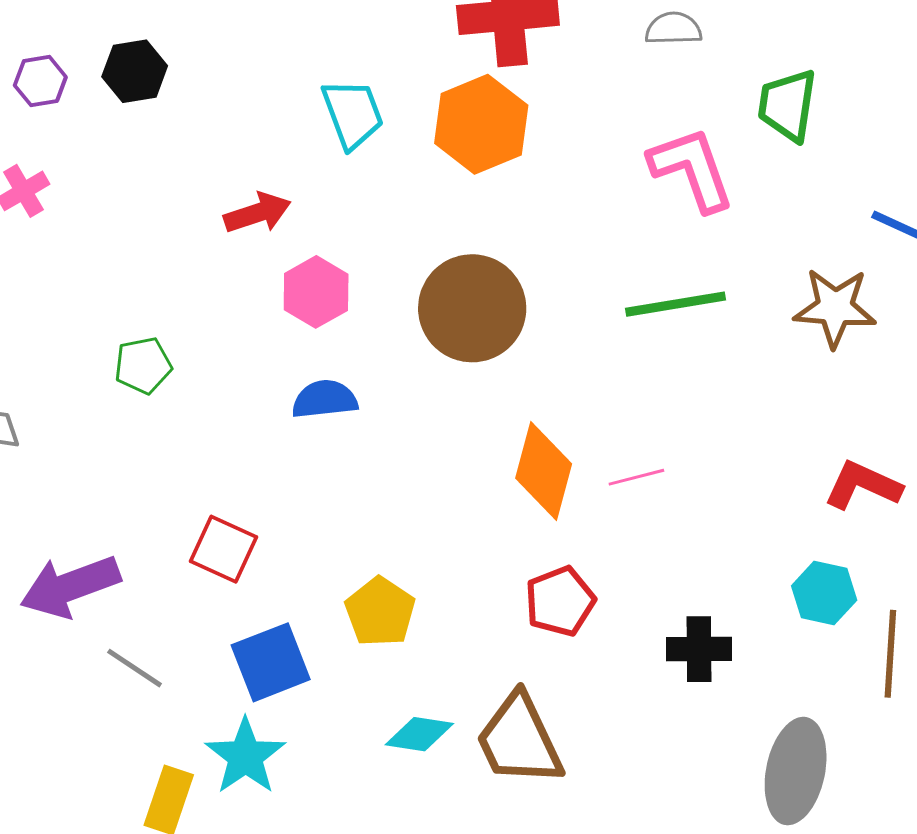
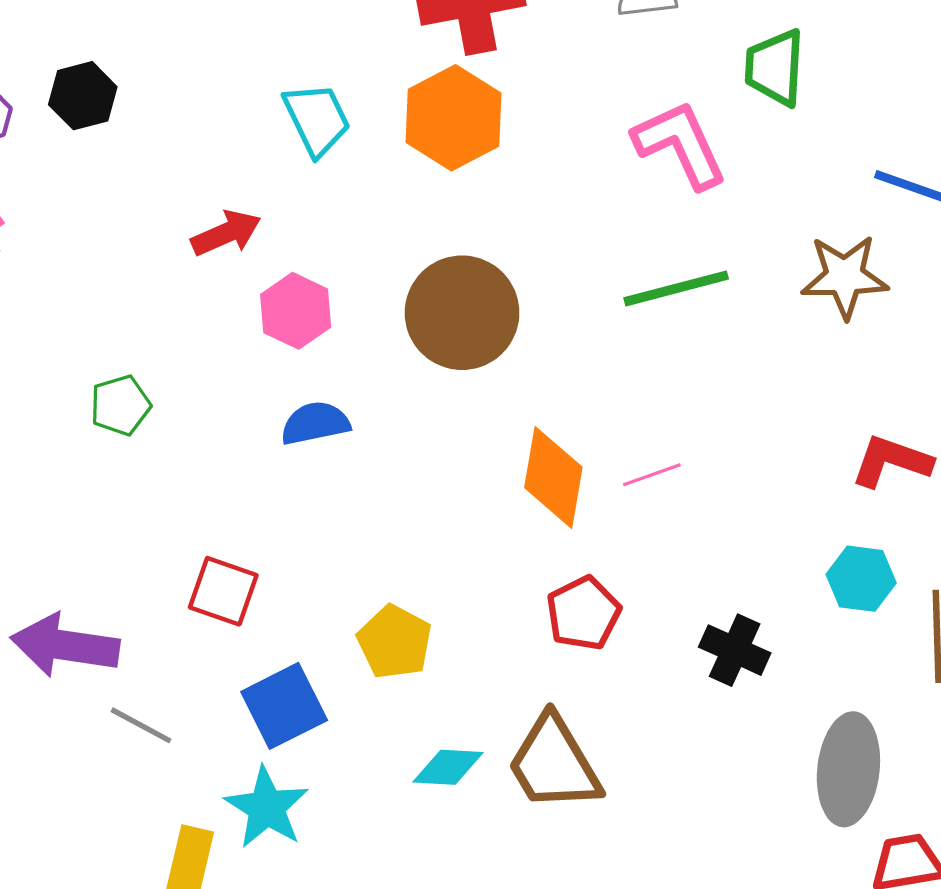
purple arrow: (70, 586) -> (65, 645), turned 34
black cross: (699, 649) -> (735, 650), turned 30

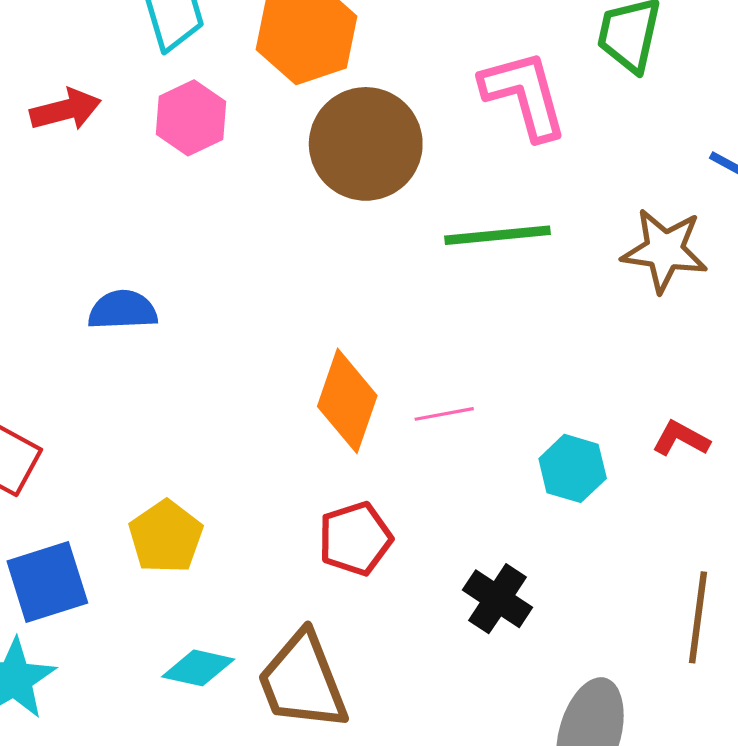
pink hexagon: (296, 311) -> (191, 118), moved
brown circle: (462, 313) -> (366, 144), moved
red L-shape: (891, 461) -> (681, 439), size x0.7
cyan hexagon: (861, 579) -> (573, 468), moved

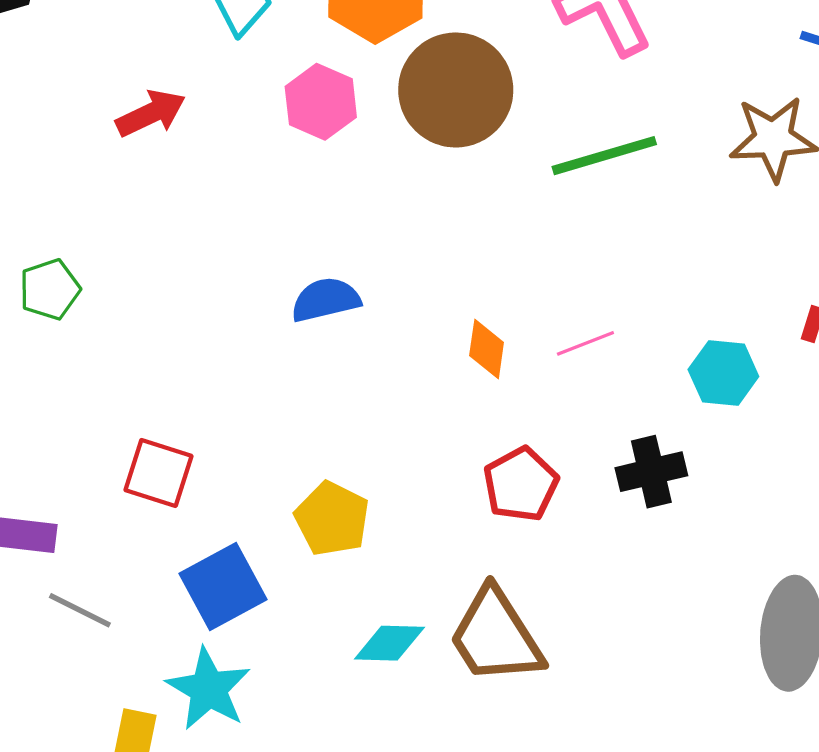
pink hexagon: (191, 118) -> (321, 102), moved
blue semicircle: (123, 310) -> (326, 300), moved
orange diamond: (347, 401) -> (487, 349), size x0.6
black cross: (497, 599) -> (651, 472), moved, turned -36

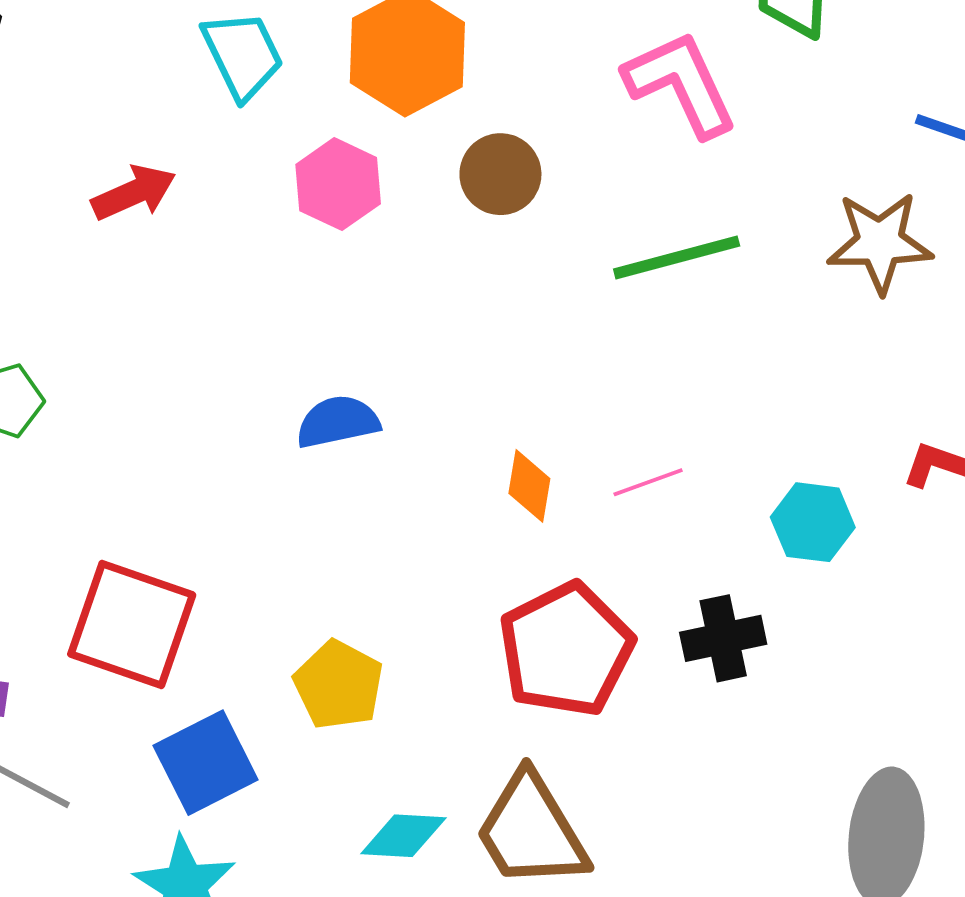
brown circle: (456, 90) -> (500, 174), size x0.6
red square: (158, 473) -> (132, 624), size x1.5
red pentagon: (521, 484) -> (566, 650), size x1.5

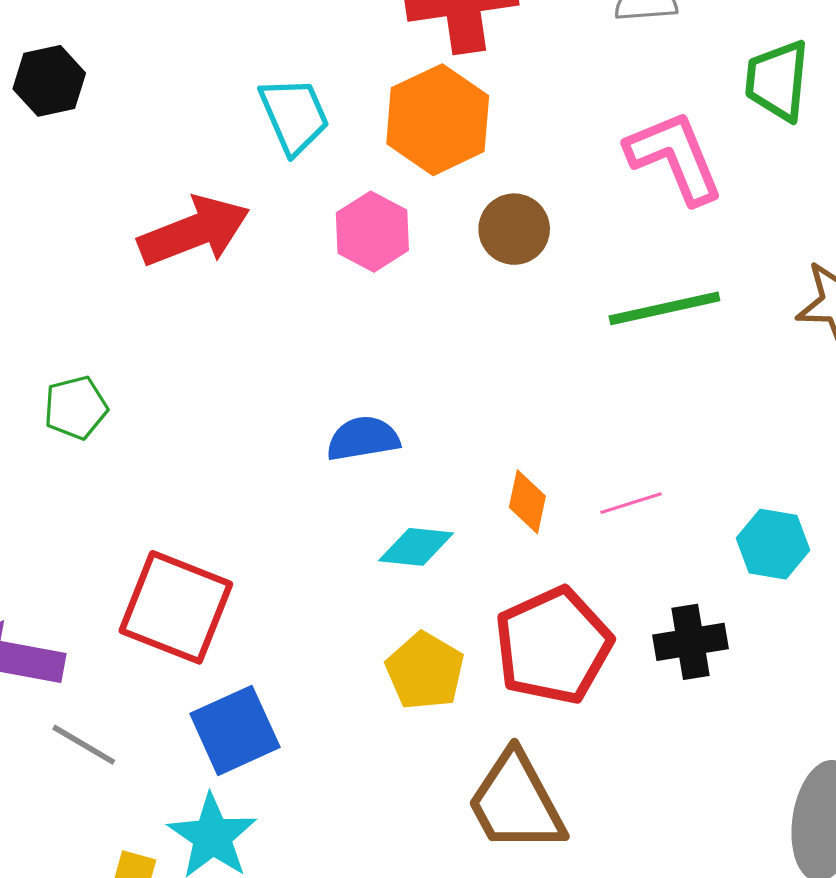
red arrow: (134, 193) -> (194, 231), size x1.5
yellow pentagon: (339, 685) -> (425, 671), moved
cyan diamond: (403, 836) -> (416, 547), moved

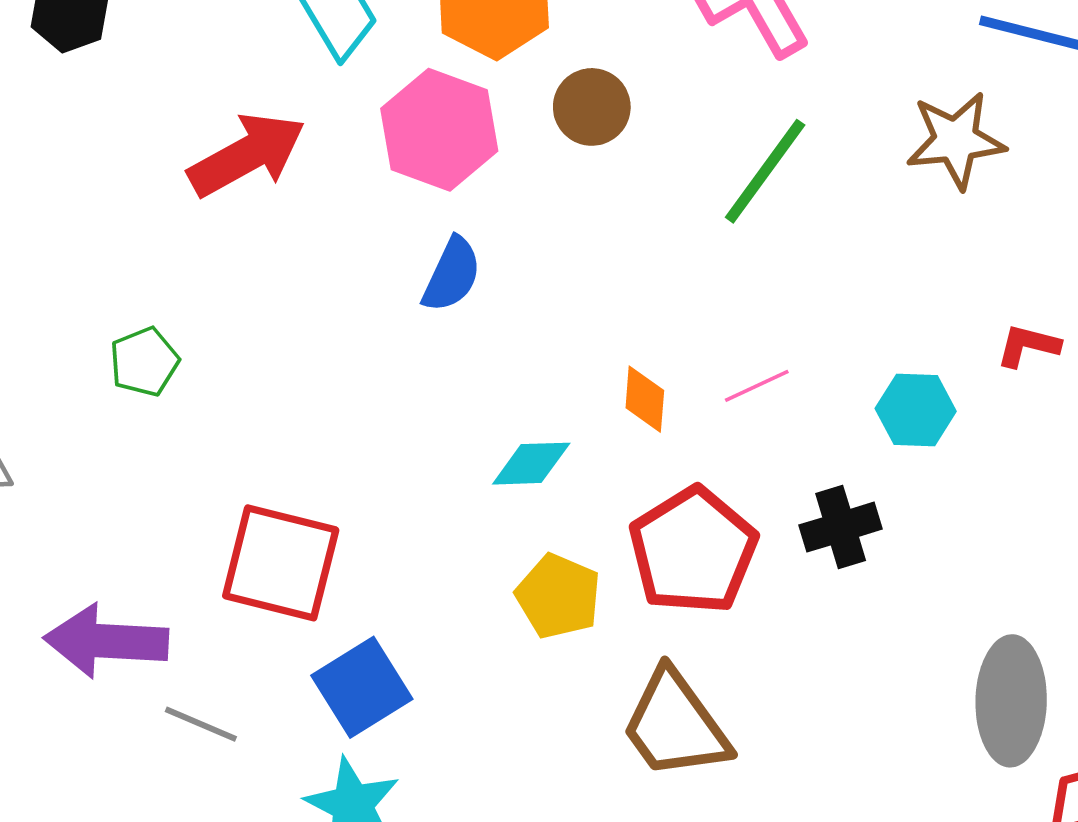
pink hexagon: (372, 232) -> (439, 130), size x1.4
green line: (664, 308) -> (765, 171), turned -34
blue semicircle: (363, 439) -> (452, 275), moved, turned 132

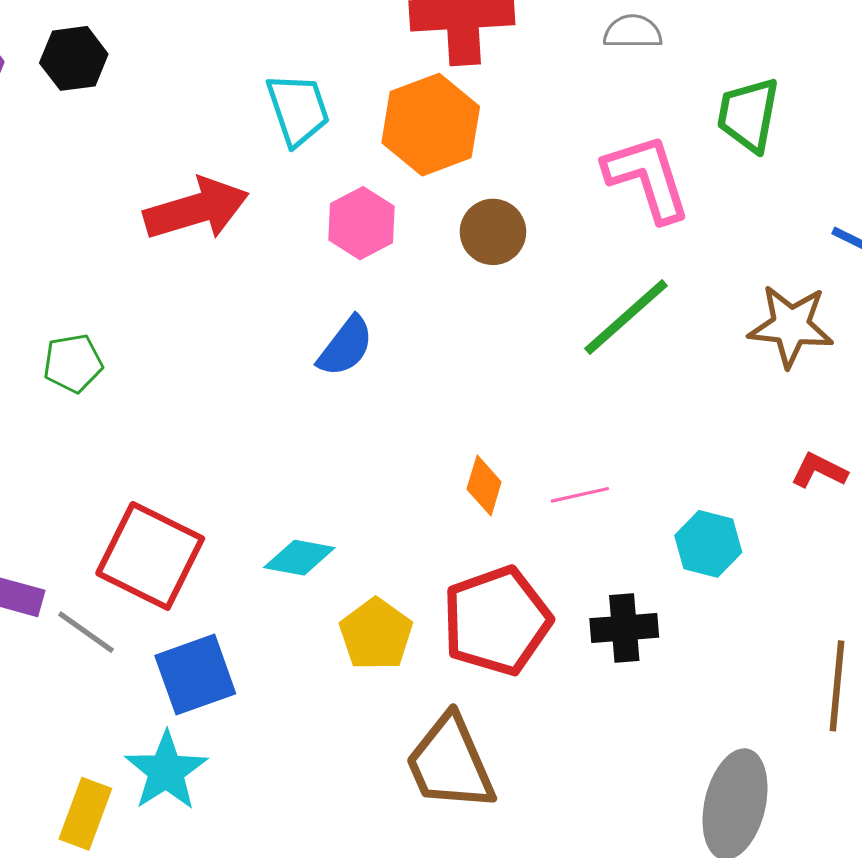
pink hexagon: (439, 130) -> (362, 223), size x0.7
red L-shape: (1028, 346) -> (819, 471), moved
cyan diamond: (531, 464) -> (299, 558), moved
gray line: (201, 724) -> (86, 632), moved

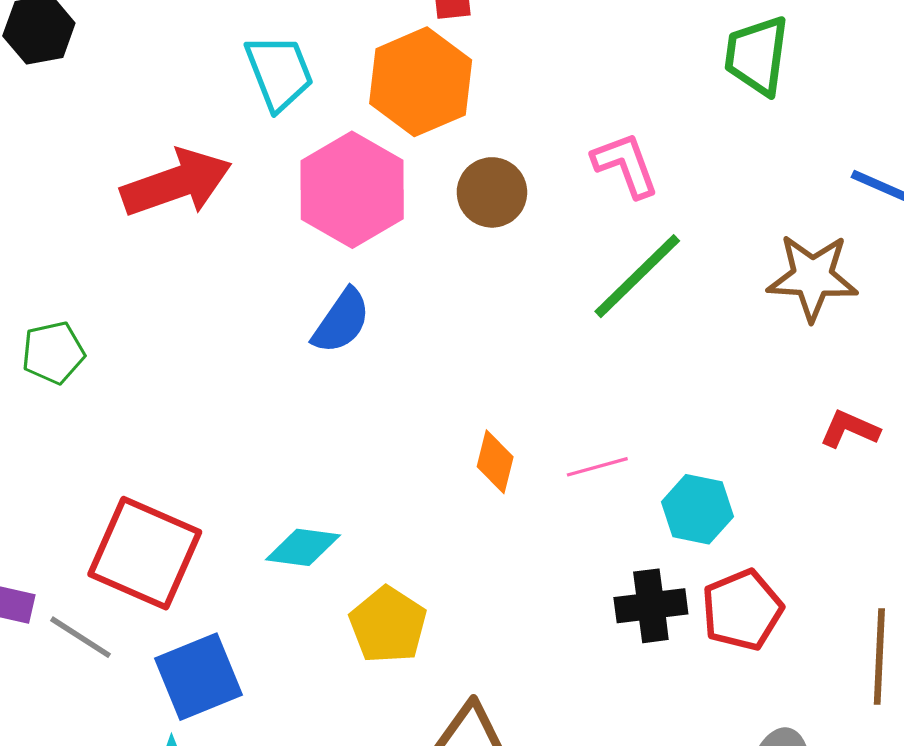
pink L-shape: (647, 178) -> (625, 165), moved, size x0.7
pink hexagon: (362, 223) -> (352, 190), size x1.5
cyan hexagon: (708, 544) -> (697, 509), moved
red pentagon: (497, 621) -> (742, 610), moved, size x0.7

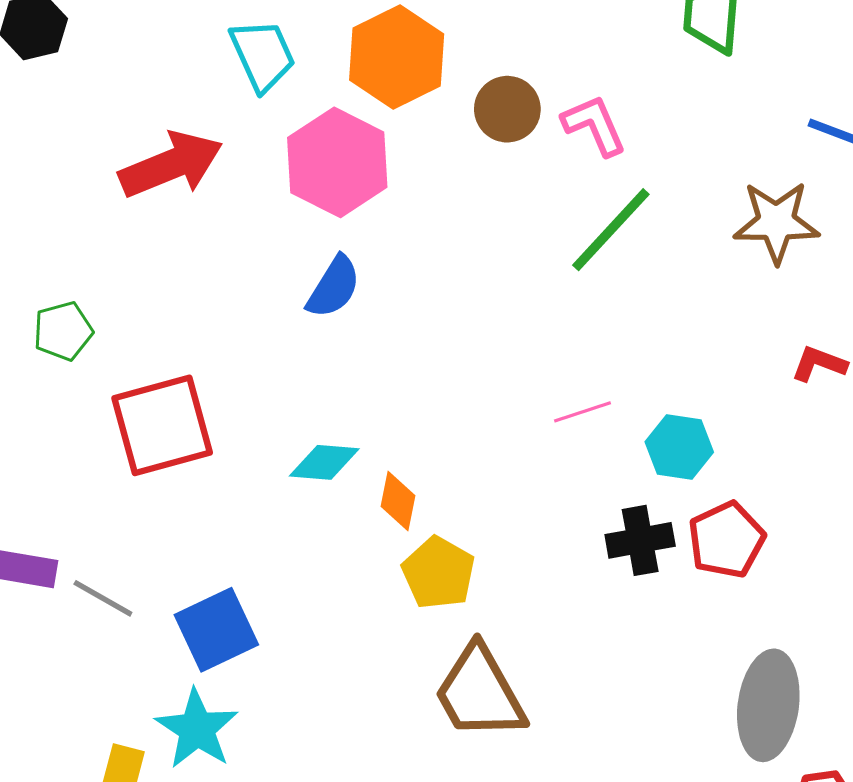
brown circle: (492, 192) -> (507, 109), moved
orange diamond: (495, 462) -> (398, 501), moved
cyan diamond: (303, 547) -> (324, 462), moved
red square: (145, 553) -> (162, 425), moved, turned -36
yellow pentagon: (388, 625) -> (438, 573), moved

